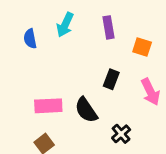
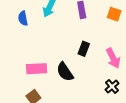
orange square: (142, 47) -> (114, 14), moved
black cross: (121, 134) -> (112, 86), moved

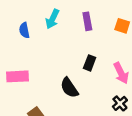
pink rectangle: (37, 69) -> (18, 76), moved

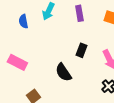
pink rectangle: (18, 76) -> (17, 62), turned 30

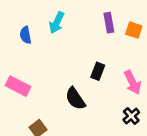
purple rectangle: (79, 13) -> (109, 23), moved

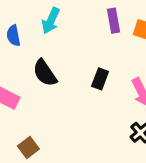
black semicircle: (75, 99) -> (45, 73), moved

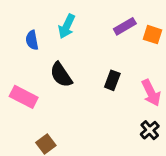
purple rectangle: (114, 21) -> (125, 26), turned 70

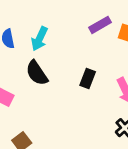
cyan arrow: (67, 26) -> (40, 39), moved

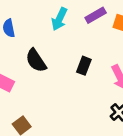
cyan arrow: (40, 39) -> (59, 19), moved

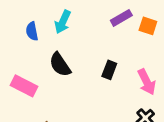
cyan arrow: (59, 19) -> (63, 22), moved

